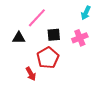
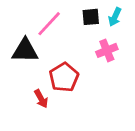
black square: (54, 35) -> (91, 17), moved
black triangle: (19, 38) -> (25, 50), size x1.5

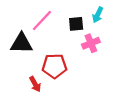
black square: (91, 17) -> (76, 24), moved
red pentagon: (64, 77) -> (54, 66), turned 30

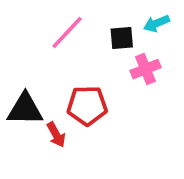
cyan arrow: (98, 15) -> (156, 23), turned 42
black triangle: (21, 43) -> (25, 109), moved

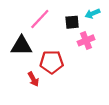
black triangle: (25, 109) -> (22, 46), moved

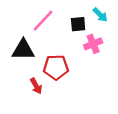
cyan arrow: (92, 14) -> (100, 15), turned -112

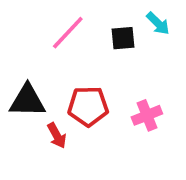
pink cross: (93, 44) -> (147, 115), moved
black triangle: (23, 50) -> (27, 101), moved

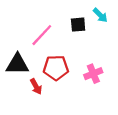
pink line: (68, 33) -> (42, 35), moved

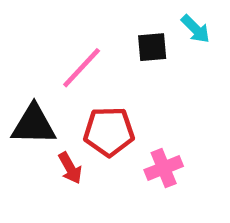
pink cross: (93, 74) -> (164, 168), moved

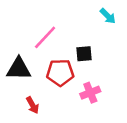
black square: (152, 47) -> (84, 54), moved
red arrow: (70, 168) -> (33, 105), moved

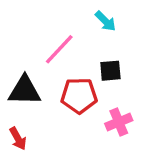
cyan arrow: (108, 16) -> (106, 21), moved
red arrow: (33, 105) -> (18, 139), moved

